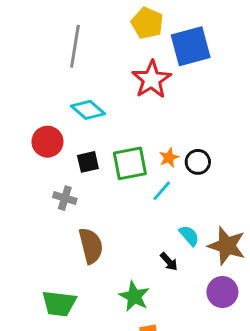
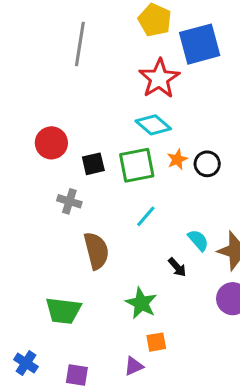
cyan diamond: (88, 110) -> (153, 125), moved
cyan line: (162, 191) -> (146, 216), moved

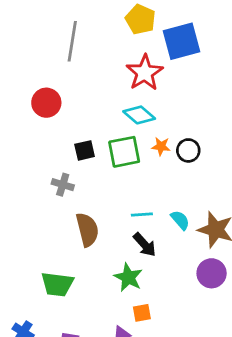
red circle: (51, 143) -> (46, 103), moved
orange star: (177, 159) -> (161, 146), turned 30
cyan line: (146, 216) -> (142, 215), moved, turned 45
black arrow: (177, 267) -> (145, 245), moved, size x1.4

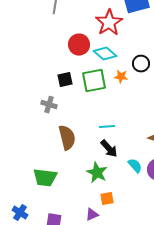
red circle: (46, 103) -> (79, 45), moved
black circle: (188, 150) -> (141, 64), moved
cyan semicircle: (180, 220) -> (135, 166), moved

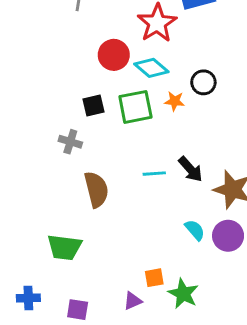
black arrow: (109, 149) -> (190, 169), moved
green star: (97, 173) -> (183, 294), moved
blue cross: (20, 213) -> (28, 298), turned -35

